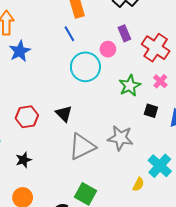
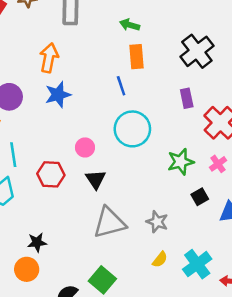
pink circle: (108, 49) -> (85, 147), moved
black square: (151, 111) -> (200, 197), turned 32
gray star: (120, 138) -> (157, 222), size x0.7
black star: (24, 160) -> (37, 242), moved
yellow semicircle: (138, 184) -> (160, 259), moved

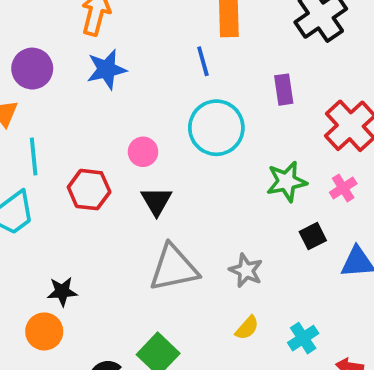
purple rectangle: (187, 98) -> (284, 90), moved
cyan cross: (197, 264) -> (303, 338), size x0.7

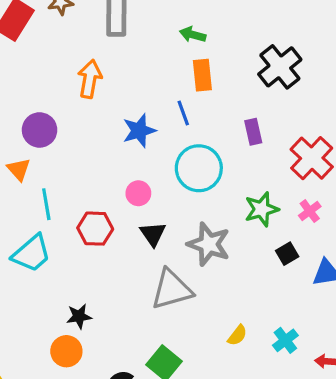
blue star: (107, 69) -> (139, 131), moved
gray star: (246, 270) -> (209, 244), moved, size x1.5

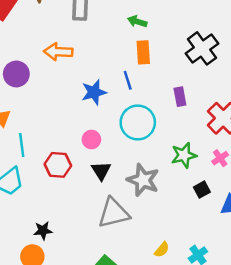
orange arrow: (90, 79) -> (58, 52), turned -100
purple circle: (40, 130) -> (16, 74), moved

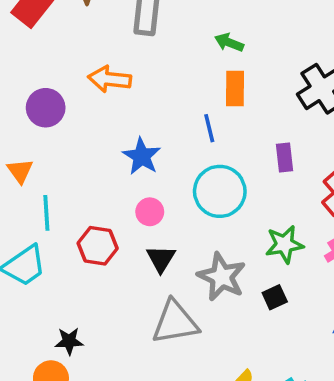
blue star: (94, 92) -> (142, 156), moved, turned -30
black square: (202, 190) -> (275, 297), moved

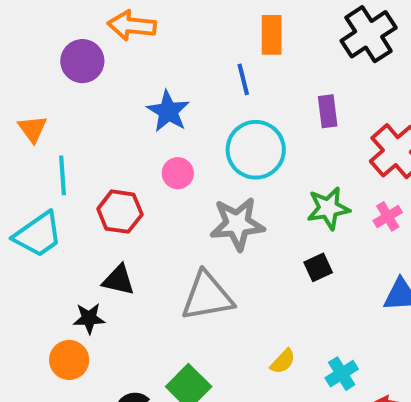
purple circle: (46, 108) -> (82, 61), moved
black triangle: (161, 259) -> (119, 280), moved, turned -48
gray star: (222, 277) -> (237, 224), moved, turned -30

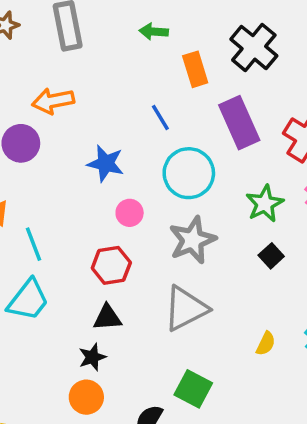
orange rectangle: (272, 35) -> (195, 69), moved
purple rectangle: (328, 111) -> (239, 123), size x1.8
red hexagon: (120, 212) -> (111, 265), moved

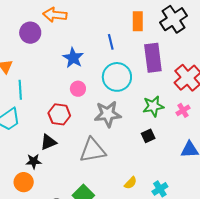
black triangle: (107, 317) -> (48, 142), turned -36

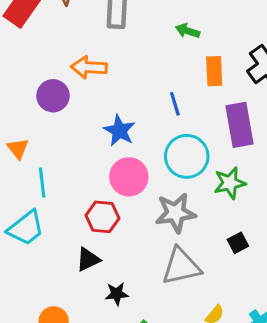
pink circle: (78, 89) -> (129, 177), size x1.6
green star: (153, 106) -> (230, 183), moved
gray triangle: (93, 150) -> (181, 266), moved
black star: (34, 161) -> (117, 294), moved

